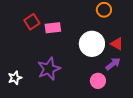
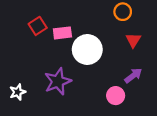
white circle: (92, 44) -> (87, 50), moved
red triangle: (117, 44) -> (133, 40), moved, turned 32

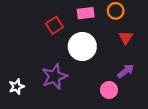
red square: (38, 26) -> (54, 25), moved
pink rectangle: (62, 33) -> (86, 13), moved

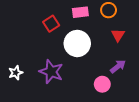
purple star: (54, 77) -> (51, 72), turned -30
white star: (17, 87) -> (16, 73), moved

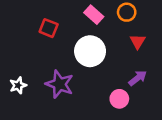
pink rectangle: (80, 12) -> (94, 15), turned 49
red square: (51, 24) -> (49, 28), moved, turned -35

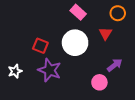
orange circle: (127, 12) -> (118, 13), moved
red square: (49, 28) -> (40, 46), moved
red triangle: (138, 41) -> (106, 34), moved

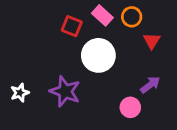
orange circle: (118, 13) -> (132, 17), moved
red triangle: (106, 34) -> (152, 41), moved
red square: (40, 46) -> (72, 26), moved

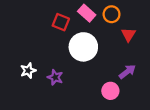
purple star: (65, 91) -> (55, 77), size x0.6
white star: (20, 93) -> (28, 71), moved

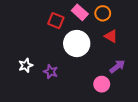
red triangle: (128, 35) -> (111, 36), moved, turned -32

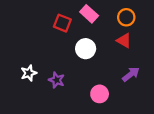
orange circle: (103, 13) -> (126, 17), moved
white circle: (77, 44) -> (86, 49), size x0.7
pink circle: (102, 84) -> (100, 94), moved

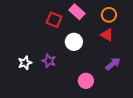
purple star: (57, 80) -> (49, 61), moved

